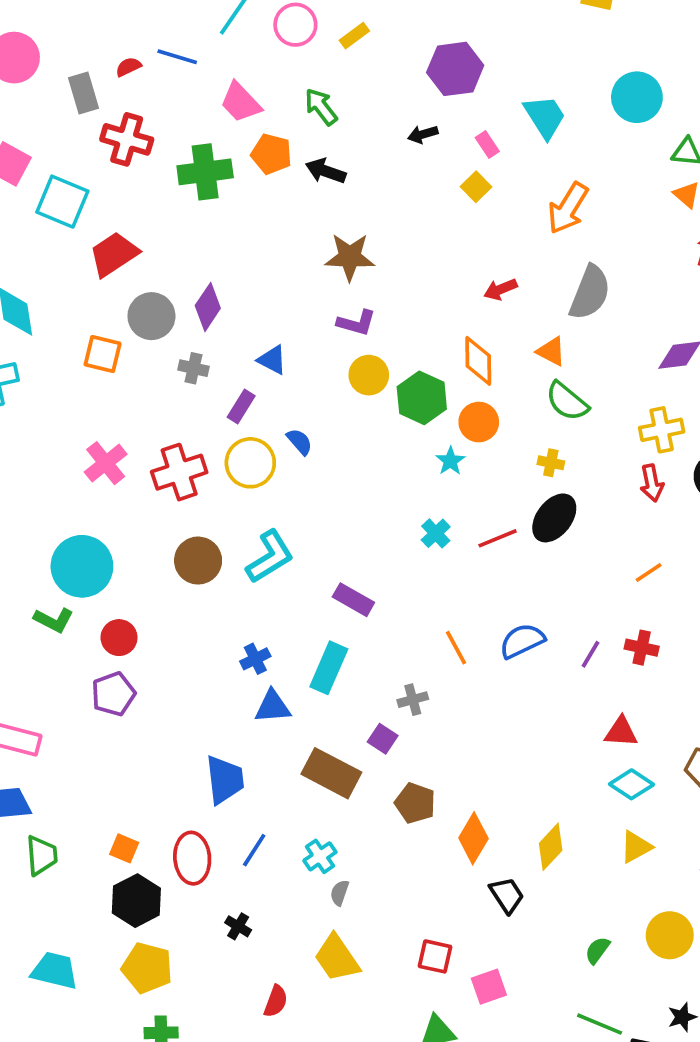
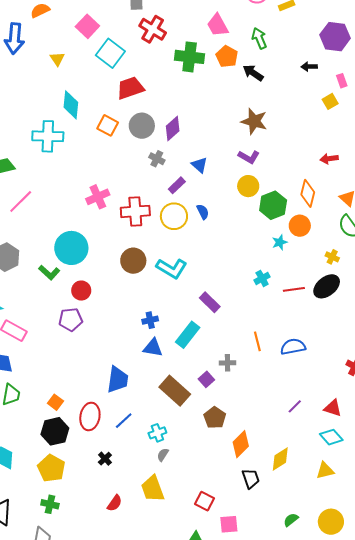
orange square: (103, 354) -> (108, 125), moved
cyan L-shape: (270, 557) -> (172, 268), turned 48
purple line: (591, 654) -> (295, 406), moved

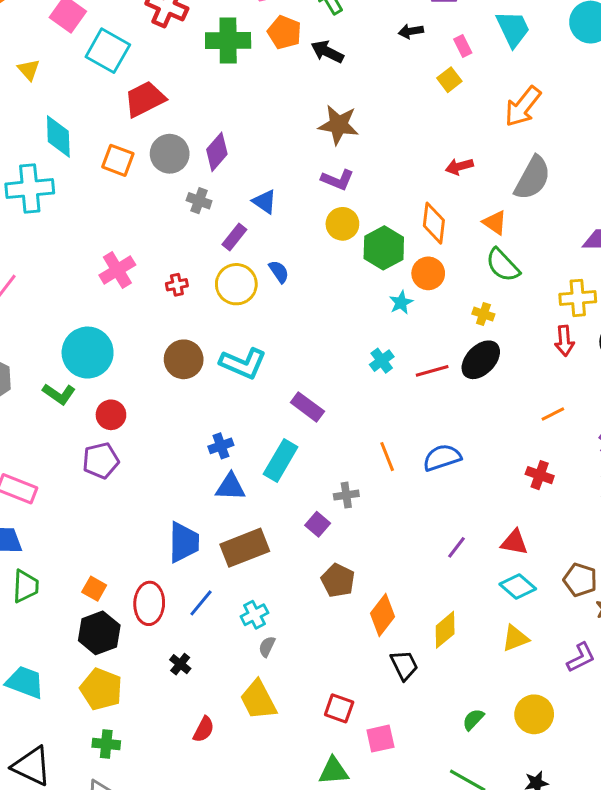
red cross: (135, 211) -> (177, 285), size x0.5
brown rectangle: (175, 391) -> (245, 548), moved, turned -56

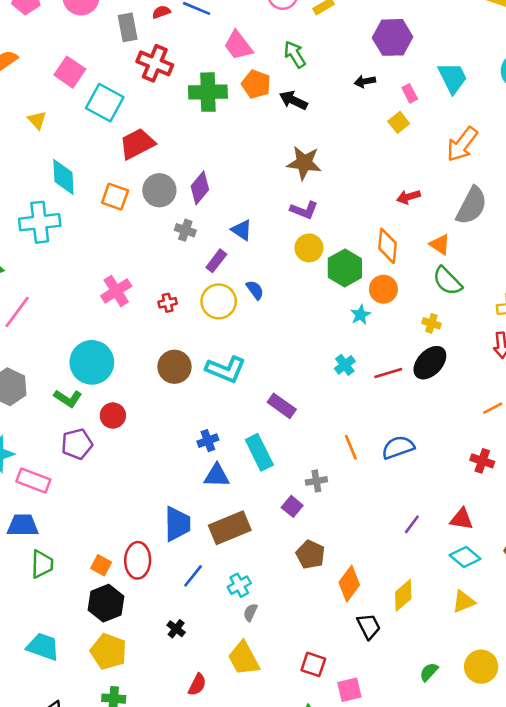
purple pentagon: (101, 461) -> (77, 444), moved
cyan rectangle: (281, 461) -> (259, 452), turned -56
red ellipse: (149, 603) -> (138, 560), moved

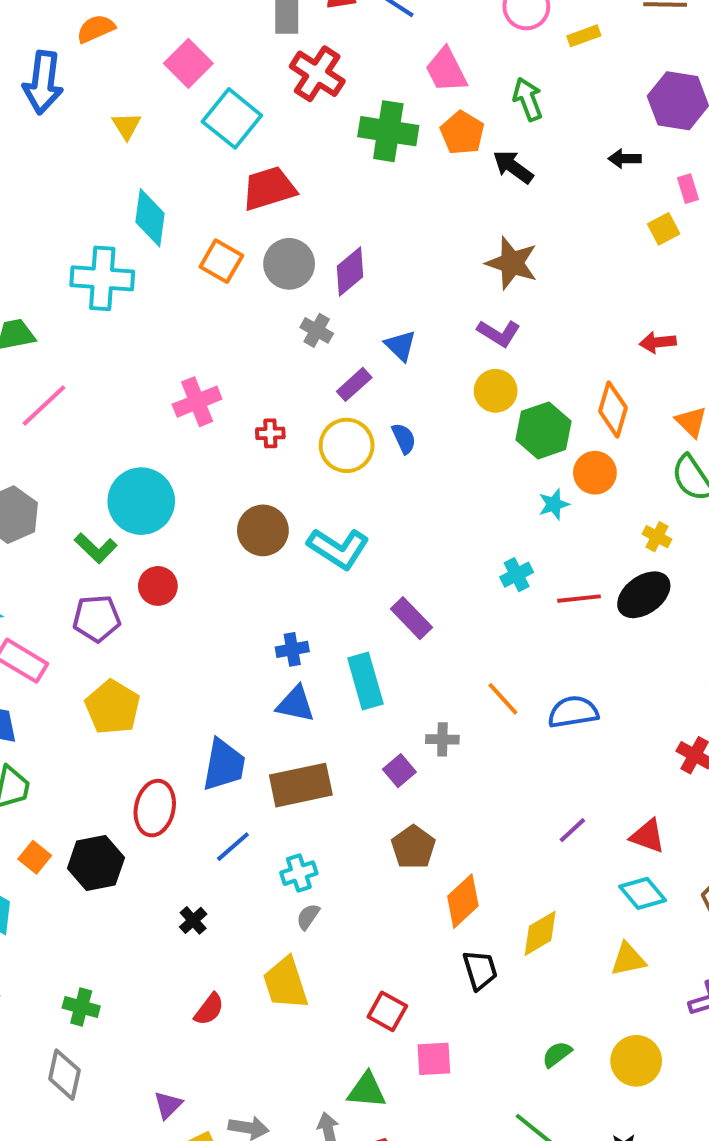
orange line: (351, 447) -> (503, 699), turned -30
orange square: (101, 565) -> (35, 857), moved
yellow pentagon: (109, 651) -> (113, 707), moved

